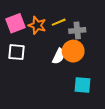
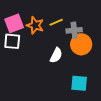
orange circle: (73, 51) -> (81, 44), moved
white square: (16, 52) -> (12, 41), moved

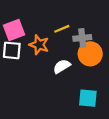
orange star: (35, 25) -> (39, 45), moved
white semicircle: (56, 55) -> (62, 66), turned -147

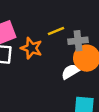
white semicircle: (62, 66) -> (71, 72), moved

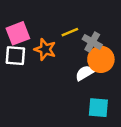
gray cross: (78, 41) -> (92, 42), turned 36

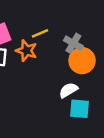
yellow line: (70, 32) -> (40, 33), moved
white semicircle: (85, 73) -> (68, 90), moved

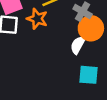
white semicircle: (68, 90) -> (78, 45), moved, turned -30

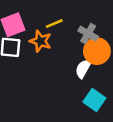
cyan square: (89, 75) -> (94, 100), turned 30

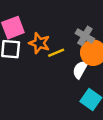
yellow line: (54, 24) -> (56, 53), moved

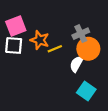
gray cross: (85, 36) -> (81, 34), turned 35

